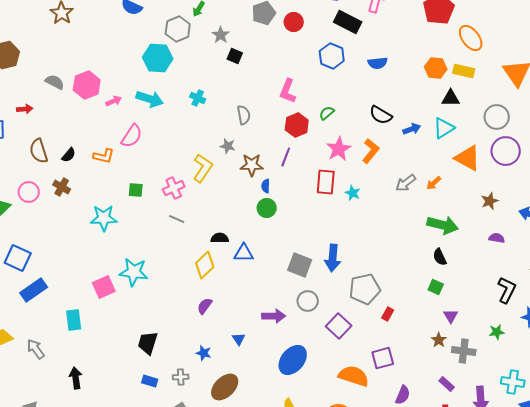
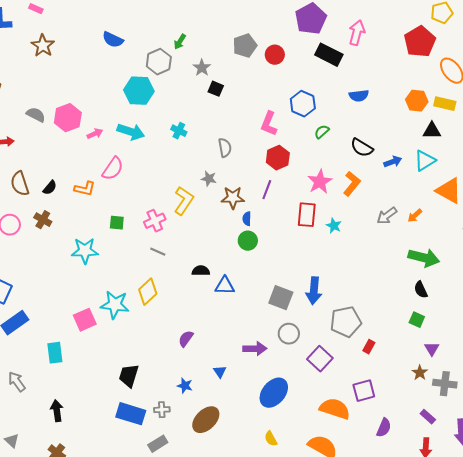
blue hexagon: (332, 56) -> (303, 104), moved
green semicircle: (327, 113) -> (322, 132), moved
yellow diamond: (205, 265) -> (148, 292), moved
blue rectangle: (150, 381) -> (131, 414), size x1.8

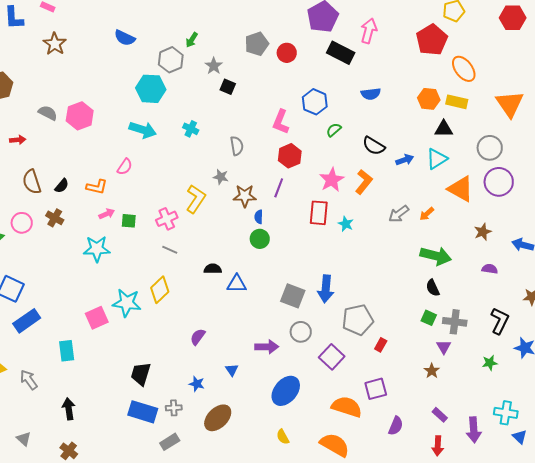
pink arrow: (95, 134) -> (107, 214), moved
pink semicircle: (113, 169) -> (125, 167), size x0.7
gray cross: (445, 384) -> (455, 322), moved

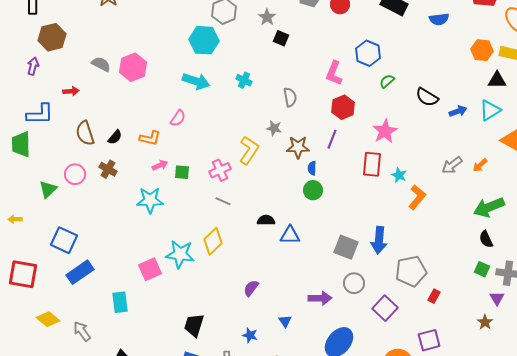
blue semicircle: (371, 94) -> (439, 19), moved
orange L-shape: (364, 182) -> (417, 197), moved
green arrow: (436, 256) -> (489, 207), turned 144

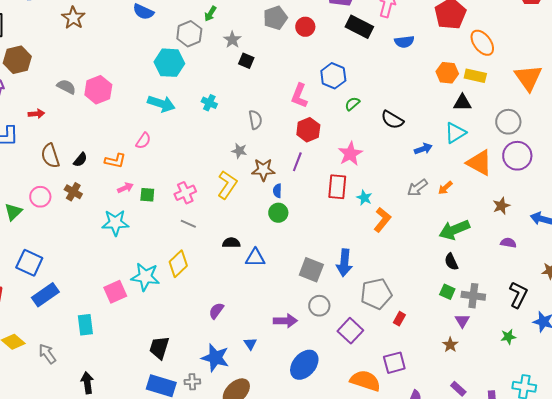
blue arrow: (458, 111) -> (423, 149), moved
yellow L-shape: (249, 150) -> (227, 185), moved
blue star: (250, 335) -> (215, 358), size x1.8

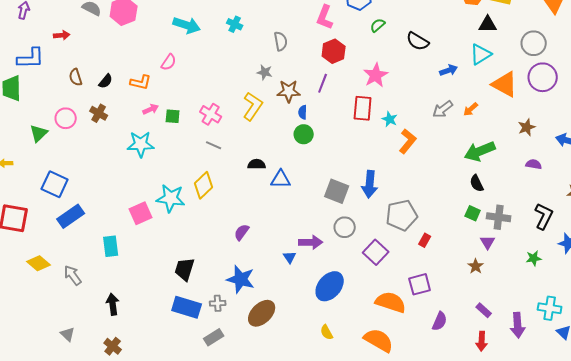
brown semicircle: (50, 156) -> (76, 77), size x0.7
pink cross: (185, 193) -> (211, 114), turned -35
blue triangle: (250, 344) -> (290, 257), moved

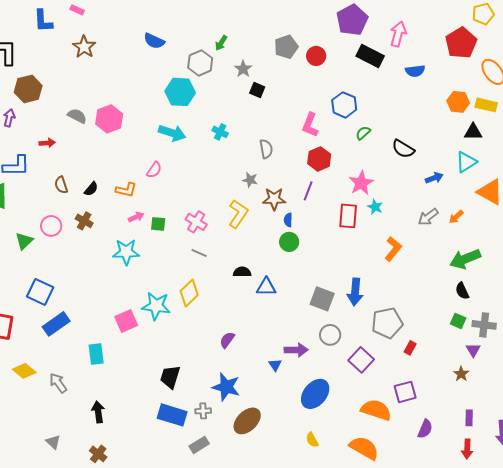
cyan star: (390, 119) -> (375, 207), moved
purple rectangle: (484, 310) -> (469, 418), turned 49

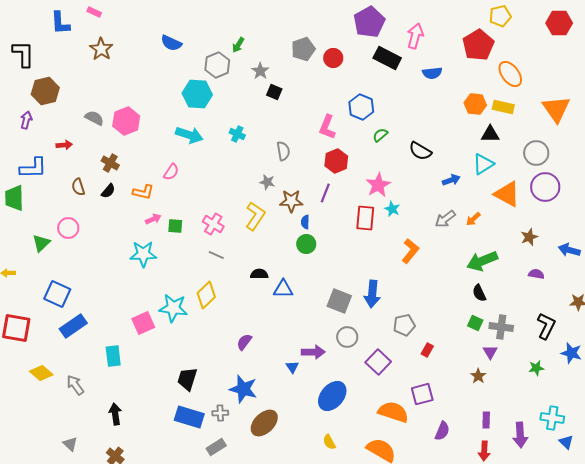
brown cross: (84, 221) -> (110, 163), moved
gray pentagon: (387, 323) -> (404, 325), size x0.7

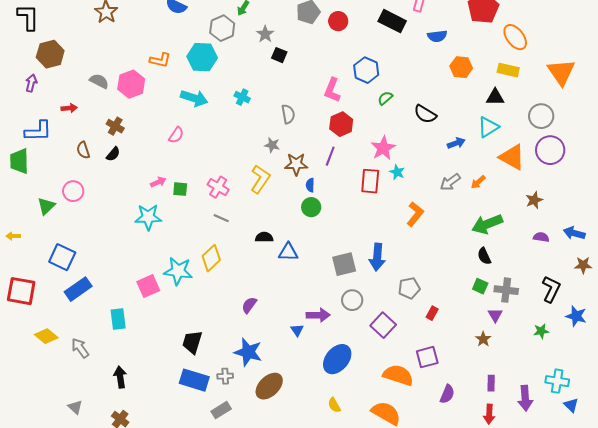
orange hexagon: (475, 104) -> (461, 67), moved
orange L-shape: (143, 192) -> (160, 60), moved
blue arrow: (569, 250) -> (574, 233), moved
gray square: (339, 301) -> (344, 264), turned -35

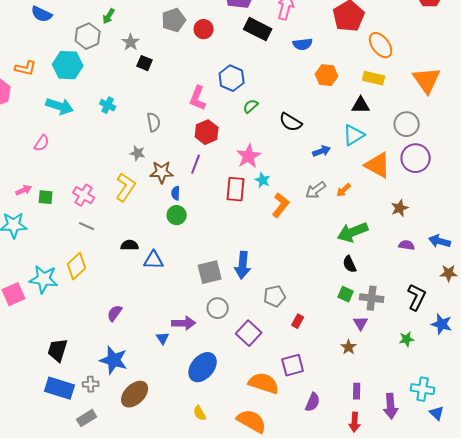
orange L-shape: (415, 214) -> (281, 205), moved

